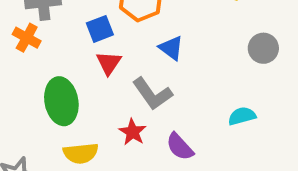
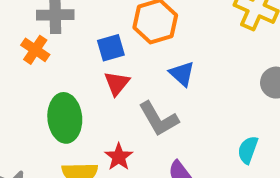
cyan semicircle: (242, 116) -> (248, 150), turned -60
red star: (133, 132) -> (119, 157), moved

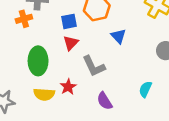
orange cross: (35, 50) -> (24, 19), turned 35
blue triangle: (182, 74) -> (118, 36), moved

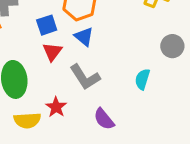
blue triangle: (118, 36) -> (84, 37), moved
cyan semicircle: (145, 89) -> (142, 79), moved

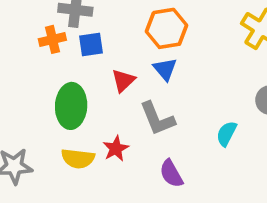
blue square: (47, 25) -> (91, 44), moved

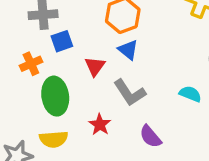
orange cross: (52, 39) -> (31, 64), moved
cyan semicircle: (227, 134) -> (190, 94), turned 95
yellow semicircle: (78, 158) -> (54, 139), moved

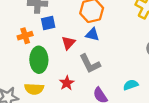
blue triangle: (128, 50) -> (92, 34), turned -32
cyan semicircle: (190, 94) -> (131, 85), moved, turned -48

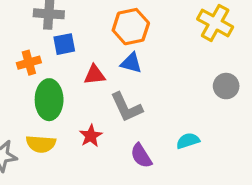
red triangle: (68, 43) -> (94, 75), turned 40

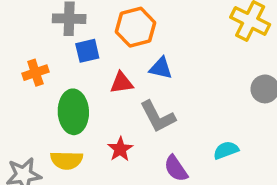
orange hexagon: (131, 27) -> (135, 27), moved
orange cross: (29, 63) -> (35, 73), moved

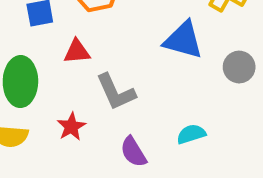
blue triangle: (161, 68) -> (183, 40), moved, size x1.5

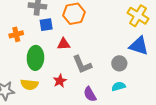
blue triangle: (183, 40) -> (139, 46), moved
gray circle: (239, 67) -> (119, 63), moved

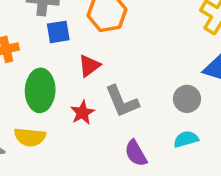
red triangle: (64, 44) -> (89, 66), turned -32
red star: (60, 81) -> (82, 113), moved

